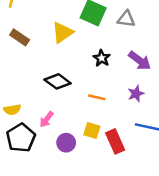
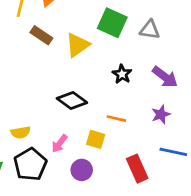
brown rectangle: (20, 37) -> (41, 35), moved
yellow square: (92, 130) -> (96, 139), moved

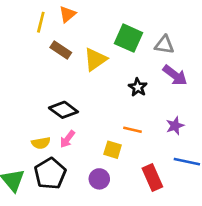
purple arrow: (165, 77) -> (175, 75), moved
black diamond: (72, 100) -> (63, 110), moved
pink arrow: (59, 144) -> (67, 139), moved

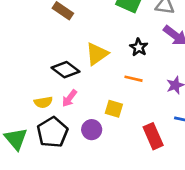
yellow triangle: (95, 59) -> (97, 54), moved
orange line: (132, 130) -> (133, 79), moved
purple circle: (99, 179) -> (92, 130), moved

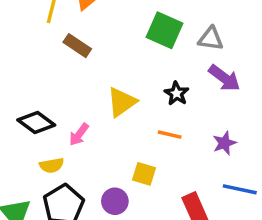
black diamond: (66, 70) -> (36, 123), moved
pink arrow: (69, 98) -> (79, 135), moved

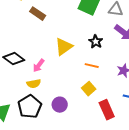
yellow semicircle: (52, 165) -> (34, 84), moved
yellow square: (144, 174) -> (89, 89), moved, turned 32

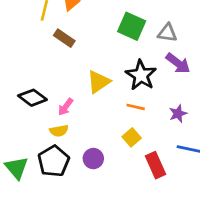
black star: (96, 42) -> (141, 75), size x1.6

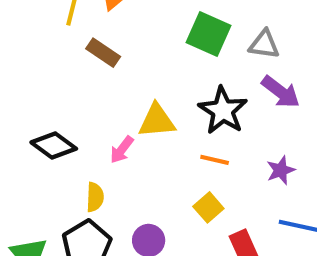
yellow triangle: (99, 82) -> (157, 121), turned 30
pink arrow: (66, 107) -> (122, 150), moved
yellow semicircle: (59, 131) -> (95, 197), turned -78

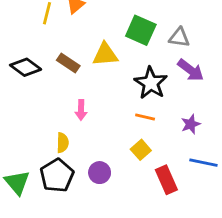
brown rectangle: (103, 53) -> (68, 63), moved
yellow triangle: (157, 121) -> (105, 54), moved
black diamond: (54, 146) -> (26, 67), moved
pink arrow: (122, 150) -> (81, 110), turned -36

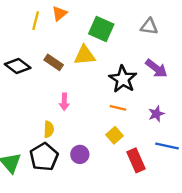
green square: (141, 30) -> (101, 29), moved
gray triangle: (179, 37) -> (149, 27), moved

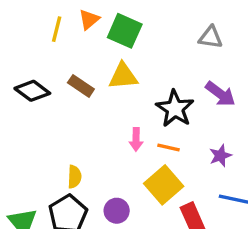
green square: (101, 29) -> (125, 31), moved
pink arrow: (64, 102) -> (136, 139), moved
yellow square: (114, 135) -> (164, 185), size x1.6

